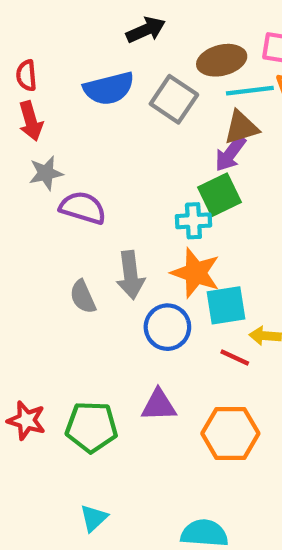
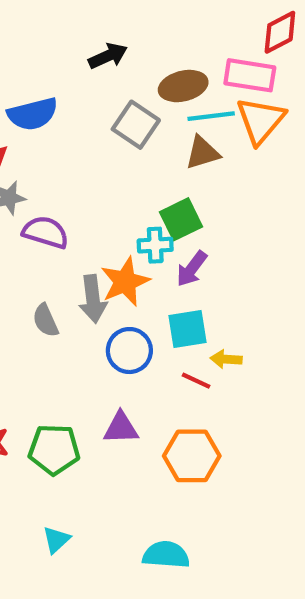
blue semicircle: (109, 88) -> (33, 114), moved
purple arrow: (230, 154) -> (192, 269), moved
orange star: (196, 273) -> (125, 282), moved, turned 30

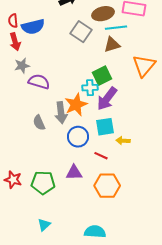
orange triangle: (261, 120) -> (144, 66), moved
purple arrow: (192, 269) -> (107, 99), size x1.4
red line: (196, 381) -> (101, 156), moved

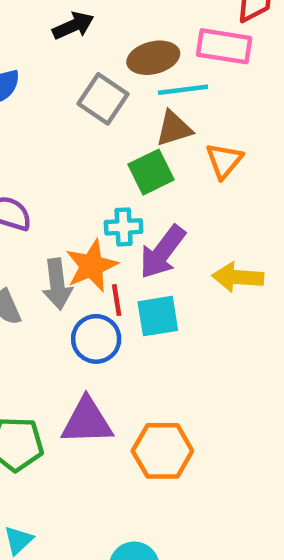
orange triangle: (144, 66) -> (224, 161), moved, size x0.7
green square: (102, 76) -> (151, 172), moved
yellow arrow: (123, 141) -> (238, 277), moved, size x1.5
red line: (101, 156) -> (117, 300), moved, turned 56
purple triangle: (74, 173) -> (87, 421), size x1.4

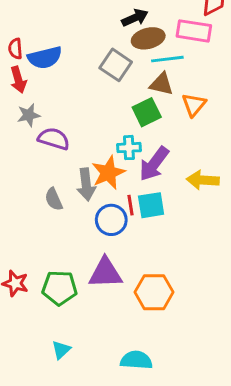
black arrow: (73, 26) -> (135, 18), moved
brown triangle: (174, 129) -> (161, 84), turned 30
red line: (117, 300) -> (130, 205), moved

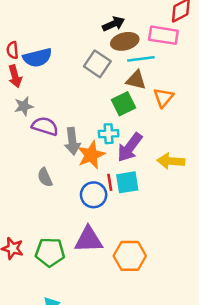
gray arrow: (86, 184) -> (72, 141), moved

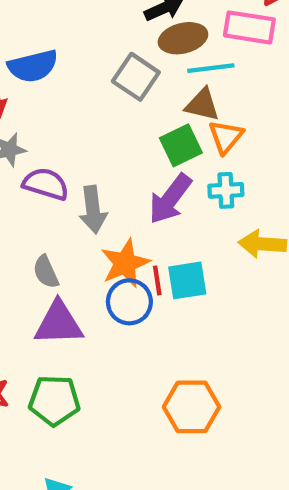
orange triangle: (163, 98) -> (226, 137), moved
cyan cross: (109, 134) -> (226, 190), moved
purple arrow: (130, 147) -> (170, 199), moved
orange star: (91, 155) -> (125, 263), moved
purple triangle: (89, 240) -> (59, 323), moved

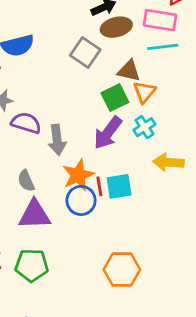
cyan line: (211, 68) -> (163, 47), moved
cyan cross: (226, 190) -> (144, 127), turned -30

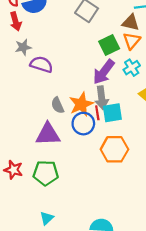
brown triangle: (129, 71) -> (131, 22), moved
gray arrow: (57, 140) -> (102, 98), moved
gray semicircle: (26, 181) -> (58, 105), moved
orange hexagon: (122, 270) -> (114, 149), moved

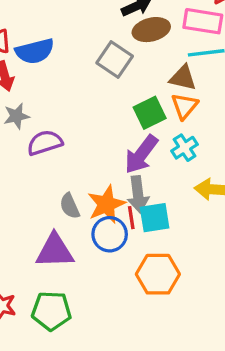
purple semicircle: (41, 64) -> (45, 143), turned -35

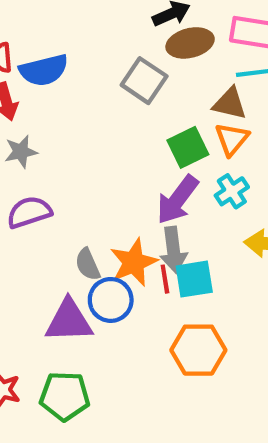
purple semicircle: (45, 143) -> (29, 212), moved
blue circle: (110, 234) -> (111, 300), moved

